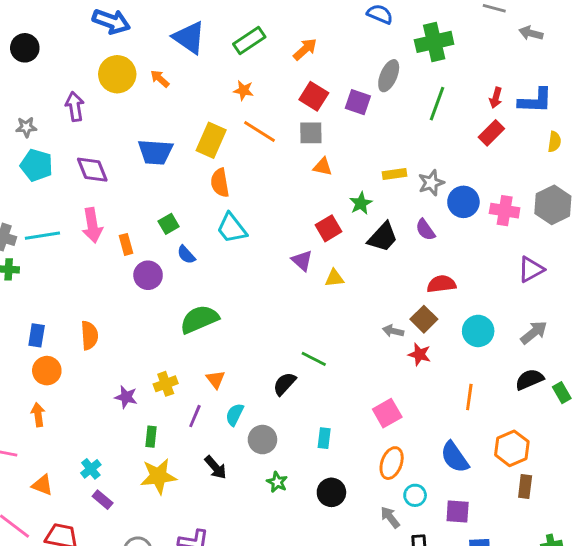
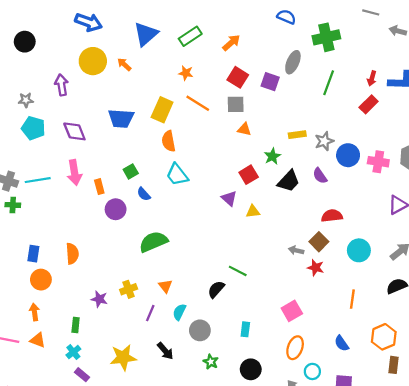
blue triangle: (189, 38) -> (146, 34), turned 44
green rectangle: (151, 437) -> (76, 325), moved
blue semicircle: (455, 457) -> (342, 343), size x0.7
orange triangle: (42, 485) -> (38, 340), moved

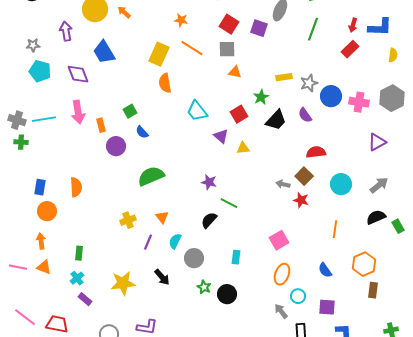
blue trapezoid: (121, 118) -> (104, 52), moved, turned 55
cyan trapezoid: (177, 175) -> (197, 111), moved
purple star: (99, 299) -> (209, 182), moved
black circle: (251, 369) -> (227, 294), moved

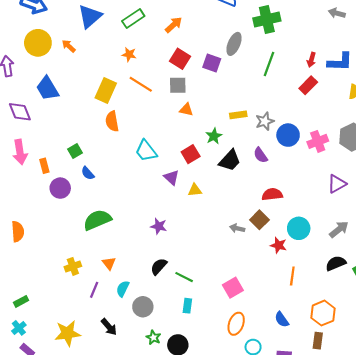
pink cross: (359, 102) -> (318, 141), turned -30
red star: (301, 200) -> (279, 245), moved
green line: (229, 203) -> (184, 277), moved
green rectangle: (79, 253) -> (21, 301), turned 56
brown rectangle: (373, 290) -> (318, 341), moved

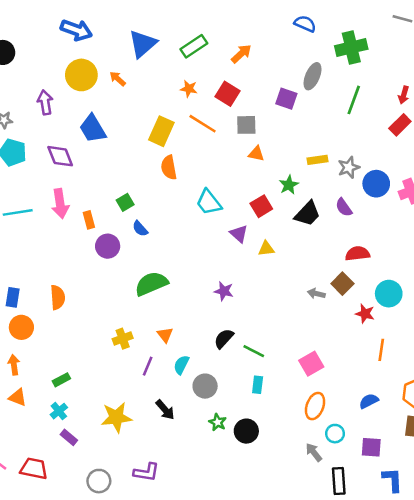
red square: (180, 59) -> (228, 94), moved
blue semicircle: (282, 319) -> (369, 401), turned 98

